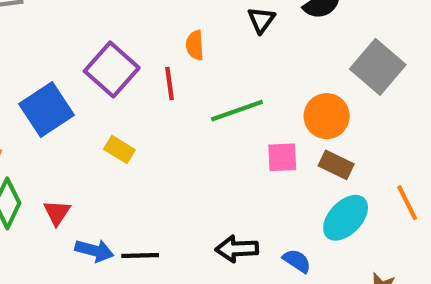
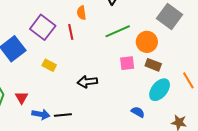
green line: (237, 111) -> (118, 31), moved
black arrow: (237, 249) -> (87, 82), moved

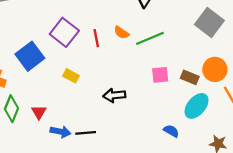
orange semicircle: (81, 13) -> (121, 33), moved, turned -48
orange circle: (147, 42) -> (215, 69), moved

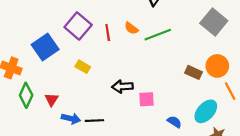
pink square: (160, 75) -> (147, 99), moved
cyan ellipse: (197, 106) -> (206, 111), moved

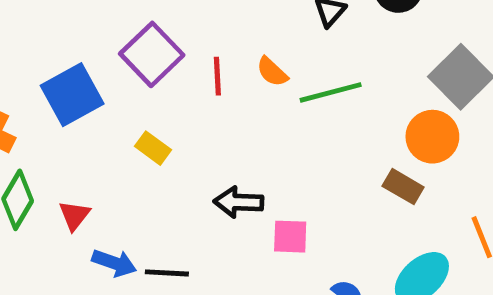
orange circle: (217, 66) -> (432, 137), moved

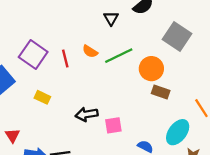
orange circle: (432, 137) -> (151, 69), moved

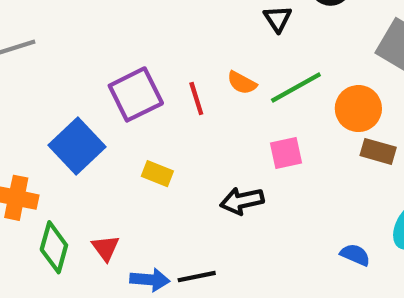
purple square: (33, 54) -> (136, 94), turned 32
pink square: (113, 125) -> (286, 153), moved

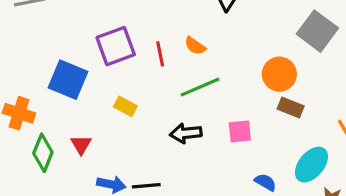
green line: (296, 88) -> (200, 87), moved
blue square: (77, 146) -> (68, 80), turned -30
pink square: (286, 153) -> (240, 131), moved
red triangle: (106, 248) -> (81, 145), moved

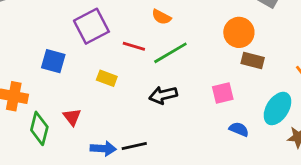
red line: (160, 54) -> (134, 46), moved, turned -55
blue square: (68, 80) -> (53, 61), size x0.7
pink square: (240, 131) -> (223, 93), moved

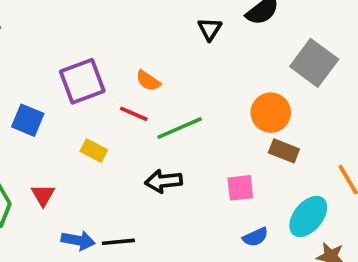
orange semicircle: (161, 17) -> (148, 81), moved
blue semicircle: (239, 129) -> (255, 237), turned 126

